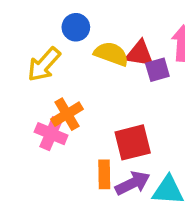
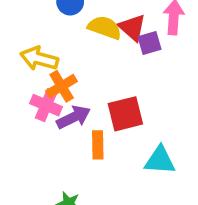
red triangle: (140, 54) -> (132, 28), turned 32
yellow arrow: (44, 64) -> (39, 59), moved, turned 63
purple arrow: (133, 183) -> (74, 117), moved

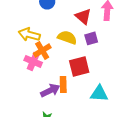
yellow semicircle: (105, 28) -> (67, 37), moved
purple square: (150, 43) -> (91, 38), moved
purple arrow: (74, 117) -> (50, 90), moved

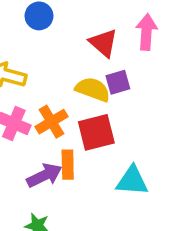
yellow semicircle: (67, 37) -> (93, 89), moved
orange cross: (42, 50) -> (52, 122), moved

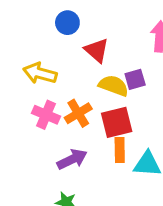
red triangle: (103, 43) -> (97, 50), moved
orange rectangle: (68, 165) -> (120, 150), moved

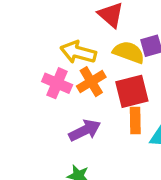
yellow arrow: (40, 73) -> (78, 52), moved

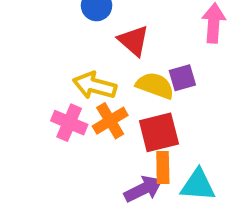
purple arrow: (85, 130) -> (143, 189), moved

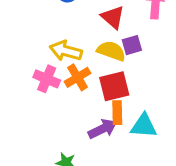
red triangle: (134, 41) -> (113, 17), moved

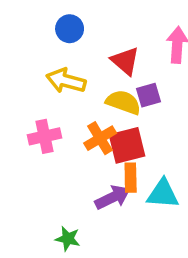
yellow arrow: (66, 51) -> (66, 81), moved
orange cross: (78, 77) -> (100, 138), moved
pink cross: (47, 79) -> (44, 136), turned -35

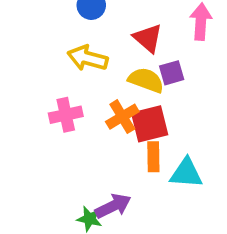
purple arrow: (113, 197) -> (113, 206), moved

